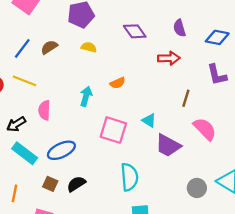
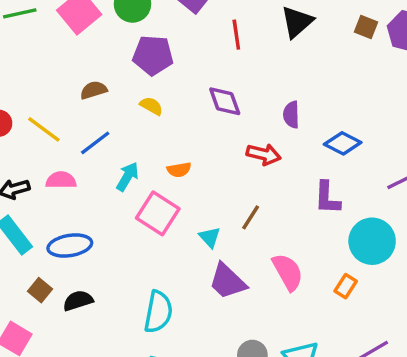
blue line: (22, 48) -> (95, 143), moved
brown line: (186, 98) -> (251, 217), moved
pink semicircle: (44, 110) -> (61, 180), turned 72
pink square: (113, 130) -> (158, 213), moved

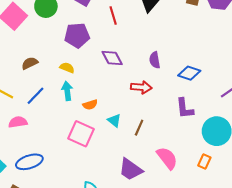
purple pentagon: (153, 55) -> (77, 35), moved
cyan arrow: (127, 177) -> (67, 91), moved, turned -30
cyan triangle: (210, 237) -> (114, 120), moved

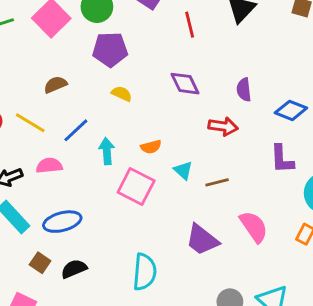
purple pentagon: (77, 35) -> (110, 49), moved
brown semicircle: (30, 63) -> (55, 85), moved
cyan arrow: (67, 91) -> (107, 151), moved
brown line: (139, 128) -> (217, 182), turned 49

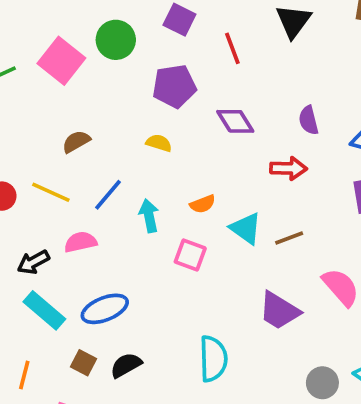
purple pentagon: (110, 49) -> (174, 86), moved
cyan triangle: (183, 170) -> (246, 228), size x1.4
pink square: (136, 187) -> (190, 255), size x0.7

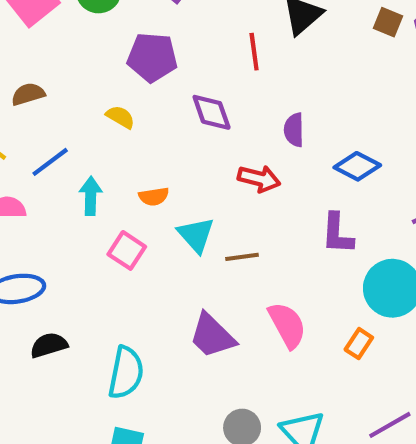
red line: (232, 48) -> (254, 52), moved
black semicircle: (126, 365) -> (49, 345), moved

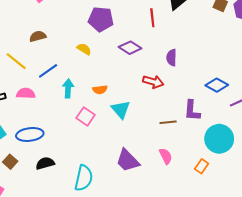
purple diamond: (212, 112) -> (130, 48), turned -40
blue diamond: (357, 166) -> (217, 85), moved
brown line: (242, 257) -> (168, 122), moved
pink semicircle: (287, 325) -> (166, 156), size x0.7

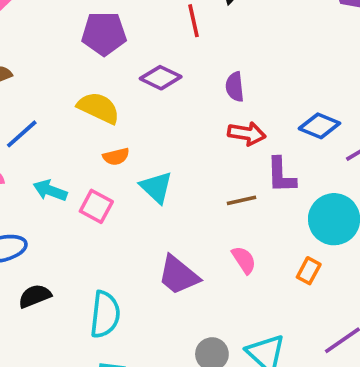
yellow semicircle: (84, 49) -> (99, 108), moved, size x1.6
red arrow: (153, 82) -> (247, 134), moved
cyan arrow: (68, 88) -> (50, 190), moved, turned -66

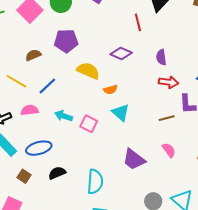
purple pentagon: (104, 34) -> (66, 41), moved
orange semicircle: (116, 157) -> (110, 90), moved

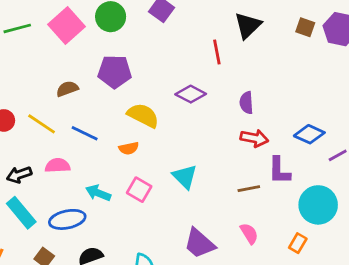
blue line: (47, 86) -> (85, 133), turned 66
orange semicircle: (110, 90) -> (129, 148), moved
cyan arrow: (64, 116) -> (98, 193), moved

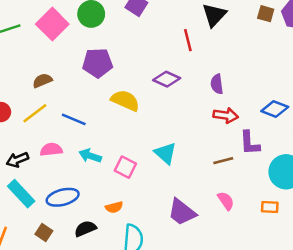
brown semicircle: (67, 89) -> (42, 81), moved
yellow line: (42, 124) -> (35, 113), turned -68
orange semicircle: (129, 148) -> (114, 207), moved
cyan arrow: (98, 193) -> (90, 156), moved
orange rectangle: (298, 243) -> (270, 207), turned 66

